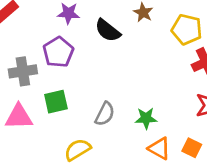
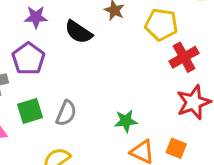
gray semicircle: (105, 114) -> (66, 113), moved

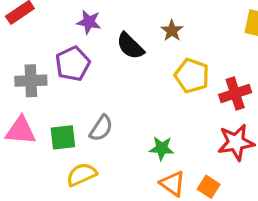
yellow pentagon: (161, 25) -> (192, 76), moved
green square: (30, 111) -> (63, 137), moved

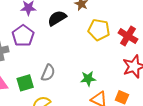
black semicircle: (130, 46) -> (57, 18), turned 114
red cross: (235, 93) -> (128, 36), turned -30

